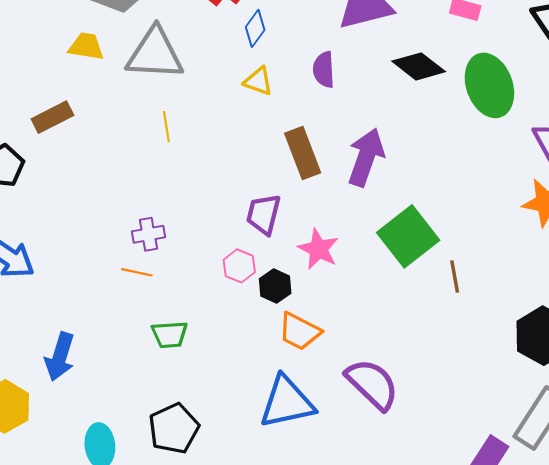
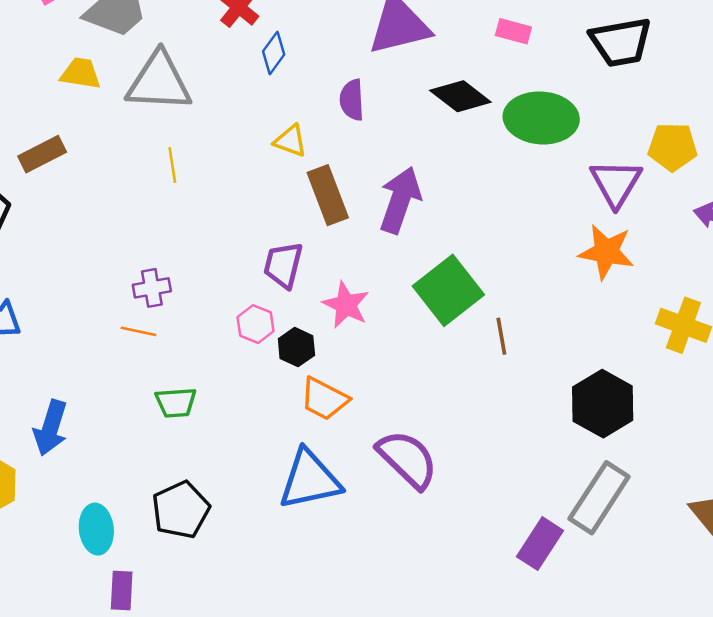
yellow triangle: (258, 81) -> (290, 141), moved
green ellipse: (489, 85) -> (541, 118), turned -66

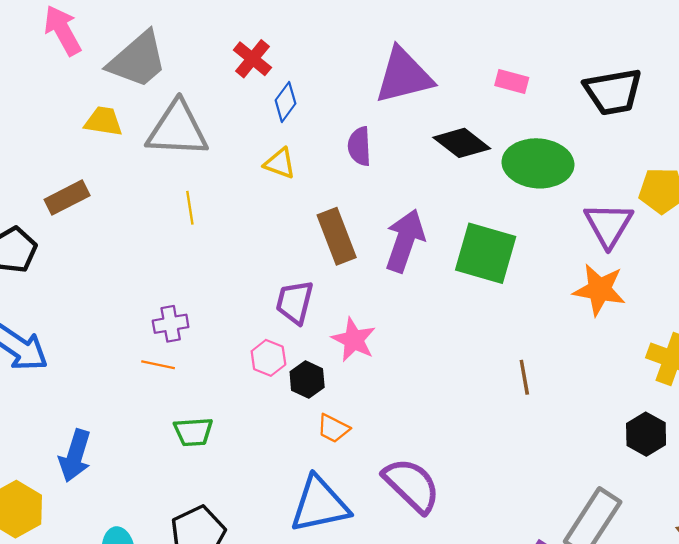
yellow triangle: (290, 141) -> (280, 163), moved
green square: (448, 290) -> (486, 253), moved, turned -36
brown line: (501, 336) -> (524, 377), moved
orange trapezoid: (324, 399) -> (333, 428), size x0.7
black hexagon: (603, 404) -> (646, 434), moved, size x0.7

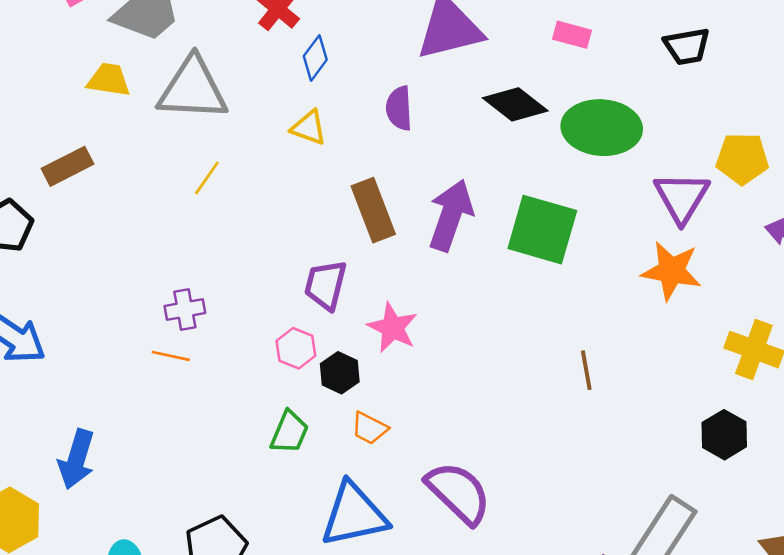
black trapezoid: (613, 92) -> (687, 46), size x0.7
yellow line: (190, 208) -> (207, 178), turned 44
green trapezoid: (193, 432) -> (289, 432), moved, turned -63

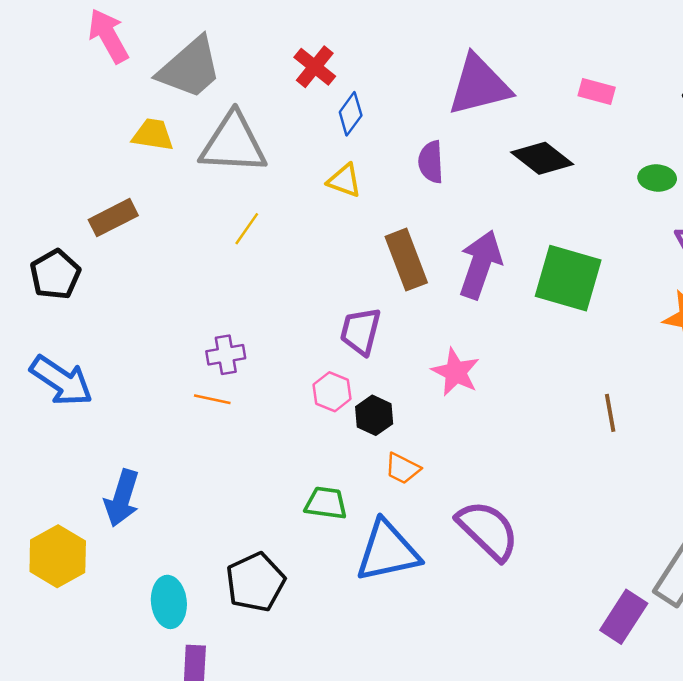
green ellipse: (602, 128) -> (657, 178), moved, size x0.5
pink star: (393, 328) -> (456, 372), moved
green trapezoid: (289, 432) -> (326, 503), moved, turned -105

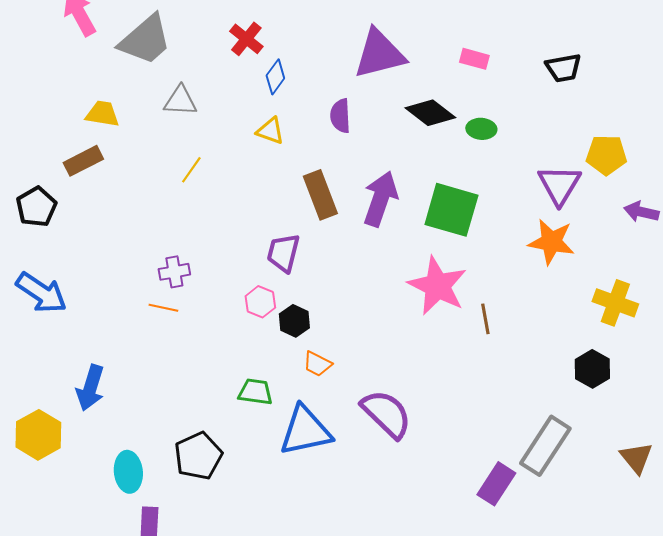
yellow trapezoid: (153, 135) -> (102, 114), moved
gray triangle: (233, 143) -> (180, 101), size x0.6
green ellipse: (657, 178) -> (481, 129), moved
pink star: (456, 372) -> (437, 286), moved, size x1.5

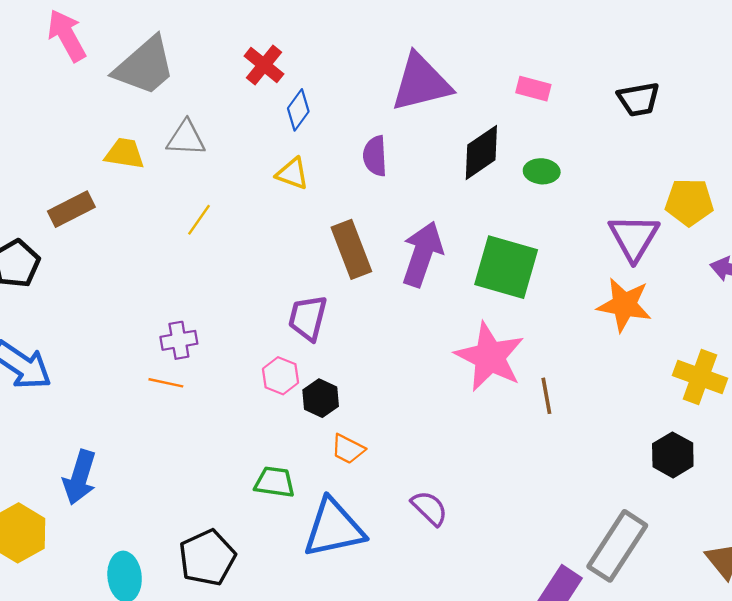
black diamond: (430, 113) -> (481, 152), turned -72
yellow trapezoid: (102, 114) -> (125, 154), moved
purple semicircle: (386, 414) -> (429, 508), size x0.6

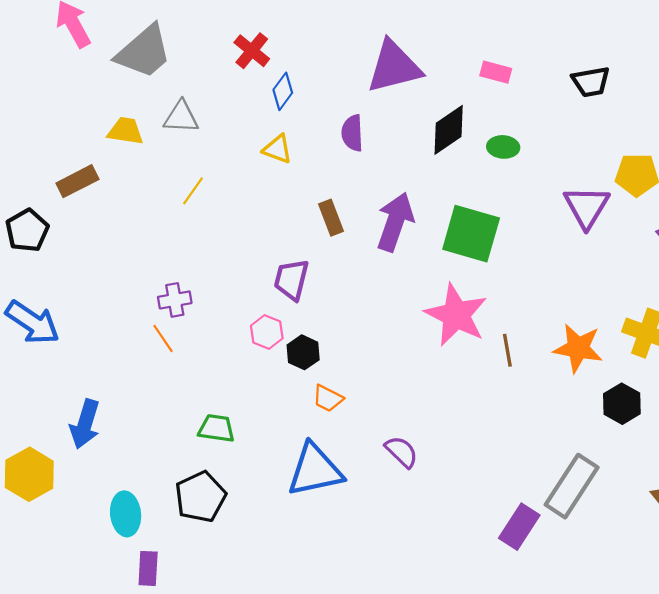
brown rectangle: (351, 249) -> (331, 218), size x0.7
orange star: (624, 305) -> (578, 348), moved
orange line: (166, 383) -> (163, 338), turned 44
green trapezoid: (275, 482) -> (216, 428), moved

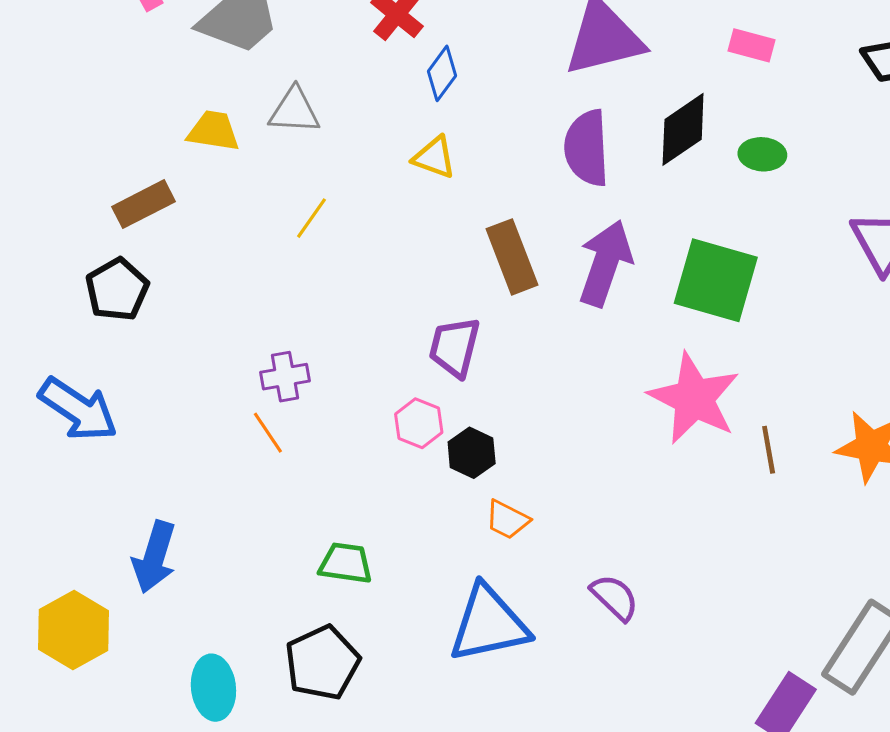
purple semicircle: (352, 133) -> (587, 148), moved, size x1.4
brown rectangle: (331, 218) -> (512, 257), size x1.4
black pentagon: (27, 230) -> (117, 290), moved

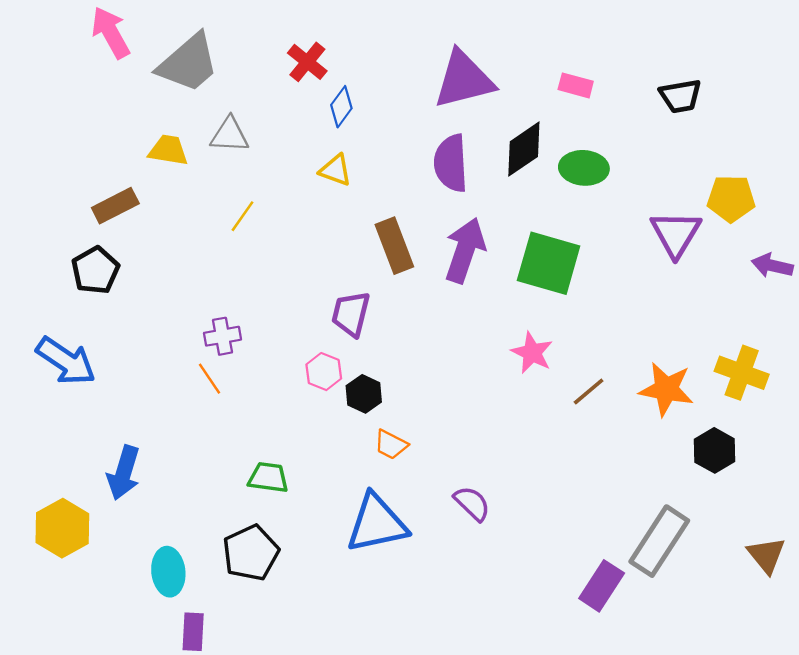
green ellipse: (762, 154) -> (584, 168), size x1.4
pink star: (694, 398) -> (532, 353), size x0.6
brown line: (769, 450) -> (589, 392), turned 60

